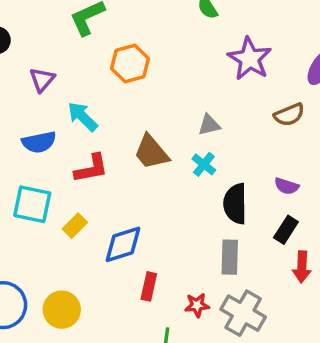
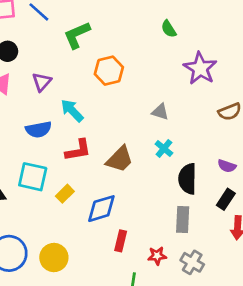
gray triangle: (209, 125) -> (160, 112), moved, turned 30
brown trapezoid: (151, 152) -> (120, 159), moved, turned -96
gray cross: (243, 313) -> (192, 262), size x0.7

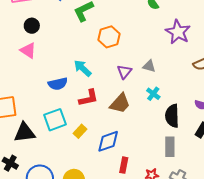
purple triangle: (42, 82) -> (124, 72), moved
cyan square: (33, 177) -> (55, 120), turned -30

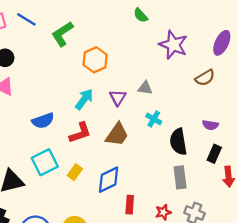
cyan arrow: (83, 68) -> (84, 99), moved, turned 90

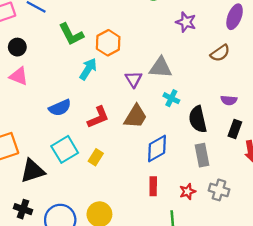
green L-shape: (62, 34) -> (71, 34), moved, turned -80
purple star: (173, 45) -> (186, 22), size x0.7
gray triangle: (145, 88) -> (161, 68), size x1.5
cyan arrow: (84, 99) -> (88, 69), moved
blue diamond: (109, 180) -> (157, 149), moved

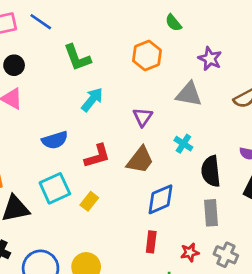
orange hexagon: (108, 43) -> (147, 56), moved
gray triangle: (161, 68) -> (189, 94), moved

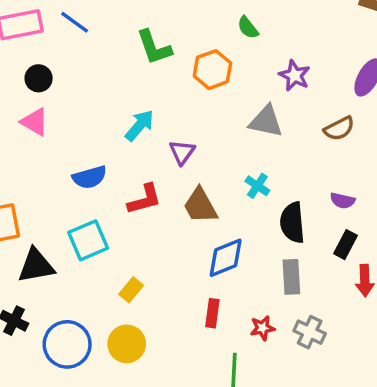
green L-shape: (77, 58) -> (154, 47), moved
purple triangle: (143, 117) -> (182, 152), moved
brown trapezoid: (140, 160) -> (200, 206), turned 112
yellow rectangle: (89, 201) -> (131, 290), moved

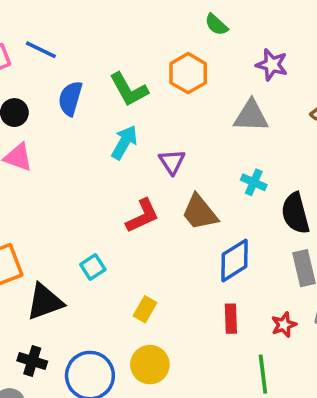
green L-shape: (154, 47) -> (129, 89), moved
blue semicircle: (90, 177) -> (70, 98), moved, turned 132
cyan square: (88, 240) -> (93, 267), size x0.6

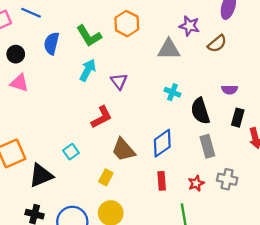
purple star: (272, 65) -> (189, 26), moved
brown trapezoid: (200, 212) -> (123, 150), moved

